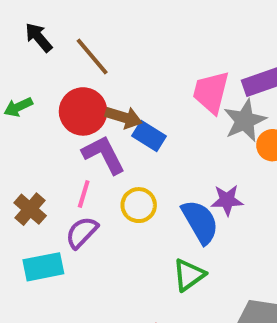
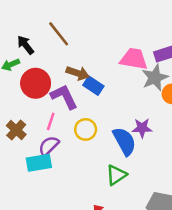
black arrow: (39, 37) -> (26, 45), moved
pink trapezoid: (211, 92) -> (134, 59), turned 84
red circle: (83, 111) -> (36, 83), moved
cyan rectangle: (43, 267) -> (39, 163), moved

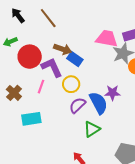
black arrow: (26, 45) -> (18, 15), moved
yellow circle: (86, 129) -> (71, 84), moved
purple semicircle: (49, 146) -> (77, 105), moved

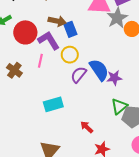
blue rectangle: (75, 59) -> (70, 29), turned 42
purple star: (112, 93) -> (114, 78), moved
cyan rectangle: (31, 119) -> (53, 104), moved
green triangle: (92, 129) -> (119, 106), moved

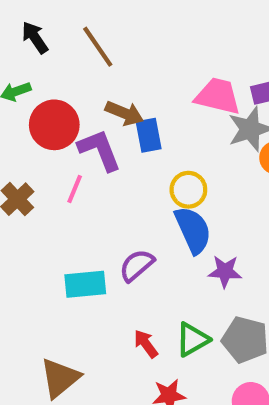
yellow circle: (70, 55) -> (188, 190), moved
purple semicircle: (79, 75) -> (137, 265), moved
purple star: (114, 78) -> (225, 271), moved
green triangle: (119, 106) -> (192, 339), moved

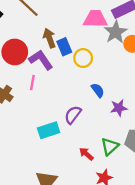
brown arrow: (124, 113) -> (49, 38), turned -120
yellow circle: (188, 190) -> (83, 58), moved
blue semicircle: (193, 230) -> (98, 90), size x0.6

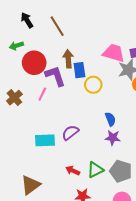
blue semicircle: (98, 90) -> (110, 119), moved
red arrow: (86, 154) -> (73, 171), turned -32

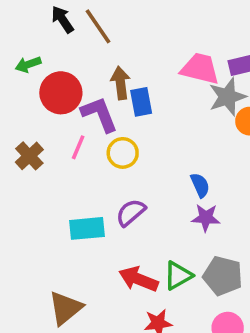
black arrow: (27, 20) -> (62, 19), moved
yellow circle: (93, 85) -> (123, 153), moved
red arrow: (73, 171) -> (138, 279), size x1.5

